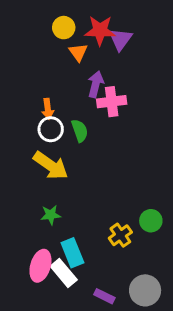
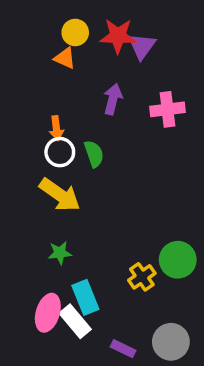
orange triangle: (78, 52) -> (65, 58), moved, turned -30
pink cross: (112, 102) -> (167, 109), moved
green circle: (151, 221) -> (178, 260), size x1.4

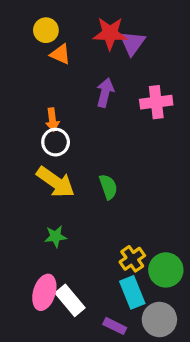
yellow circle: (75, 32) -> (46, 30), moved
green semicircle: (94, 154) -> (108, 187), moved
green circle: (178, 260) -> (166, 270), moved
cyan rectangle: (85, 297) -> (132, 292), moved

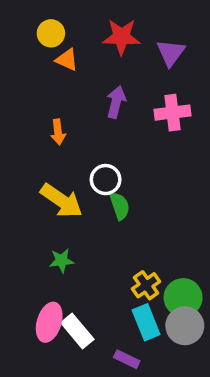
purple triangle: (132, 43) -> (171, 53), moved
white circle: (56, 142) -> (106, 180), moved
gray circle: (159, 320) -> (185, 326), moved

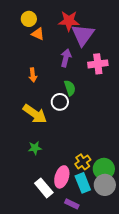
purple triangle: (171, 53) -> (83, 35), moved, size x1.4
green semicircle: (120, 206) -> (70, 88), moved
pink ellipse: (49, 322) -> (62, 177), moved

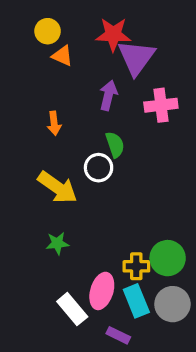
yellow cross: (83, 162) -> (136, 266), turned 35
green circle: (104, 169) -> (168, 258), moved

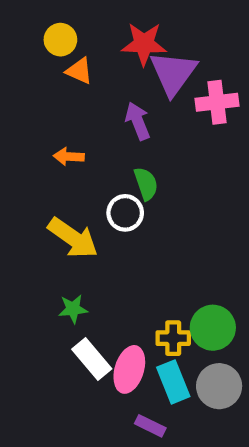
purple arrow: (108, 95) -> (138, 121), turned -36
pink cross: (161, 105) -> (217, 102), moved
orange arrow: (54, 123) -> (69, 157), turned 100
white rectangle: (72, 309) -> (92, 359), moved

